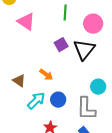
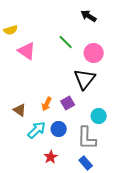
green line: (65, 13) -> (66, 42), turned -49
purple square: (61, 45) -> (68, 103), moved
orange arrow: (46, 75) -> (47, 104), turned 80

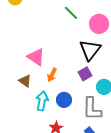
pink triangle: (27, 51) -> (36, 57), moved
purple square: (68, 103) -> (85, 74), moved
cyan arrow: (37, 130) -> (42, 101), turned -36

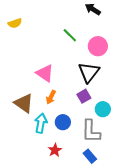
pink triangle: (36, 57) -> (45, 73), moved
brown triangle: (25, 81) -> (24, 103), size x1.5

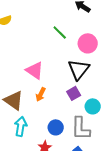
blue circle: (63, 122) -> (56, 127), moved
cyan arrow: (41, 123) -> (21, 126), moved

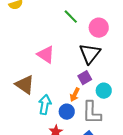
orange arrow: (41, 94) -> (75, 95), moved
cyan arrow: (21, 126) -> (45, 105), moved

